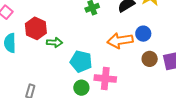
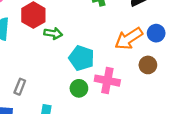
orange arrow: (120, 41) -> (129, 39), turned -30
brown circle: (150, 59) -> (148, 65), moved

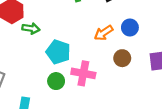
orange arrow: (129, 39) -> (104, 33), size x0.7

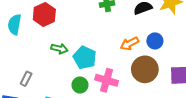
green arrow: (31, 28) -> (60, 49), moved
brown circle: (122, 58) -> (145, 69), size x1.6

